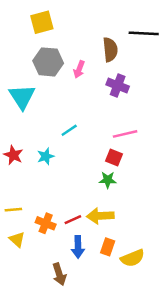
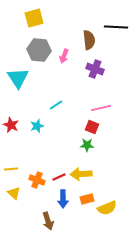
orange rectangle: (108, 247) -> (87, 199), turned 56

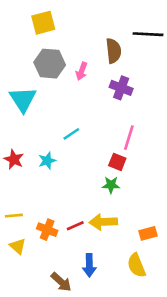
pink line: (101, 108) -> (129, 138), turned -60
blue arrow: (63, 199) -> (89, 265), moved
orange rectangle: (87, 199) -> (148, 233), moved
yellow semicircle: (107, 208) -> (136, 265), turned 90
brown arrow: (48, 221) -> (61, 282), turned -30

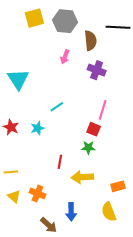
gray hexagon: (50, 64) -> (65, 21), moved
red line: (75, 226) -> (60, 162), moved, turned -56
orange cross: (47, 230) -> (37, 193), moved

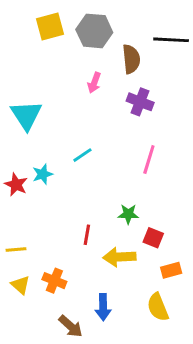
cyan star: (37, 128) -> (43, 174), moved
red square: (94, 129) -> (153, 238), moved

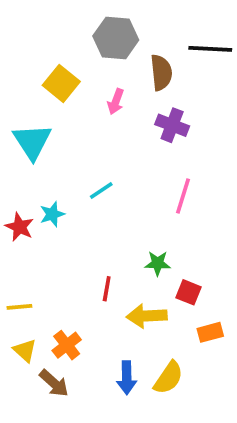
yellow square: (50, 27) -> (61, 83), moved, turned -36
orange cross: (54, 281) -> (67, 345), turned 30
yellow semicircle: (158, 307) -> (168, 378), moved, turned -124
brown arrow: (71, 326) -> (54, 383), moved

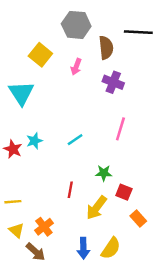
cyan line: (101, 191) -> (75, 140), moved
yellow arrow: (147, 316) -> (97, 208), turned -50
orange rectangle: (210, 332) -> (138, 218), turned 63

